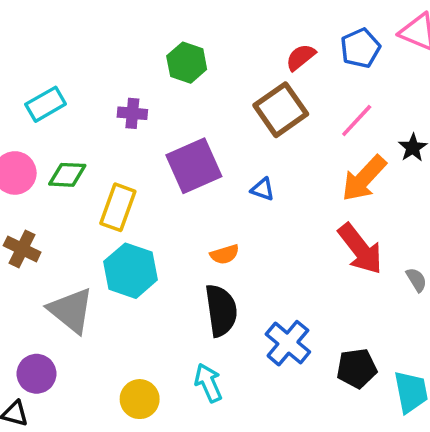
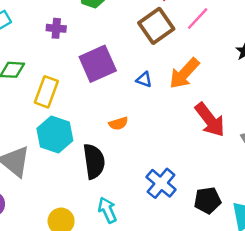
pink line: (357, 121) -> (198, 19), moved
orange arrow: (364, 178) -> (184, 73), moved
black semicircle: (221, 310) -> (94, 161), moved

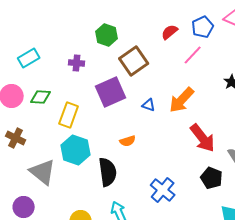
brown square: (156, 26) -> (134, 61), moved
black pentagon: (207, 200) -> (212, 178), moved, turned 30

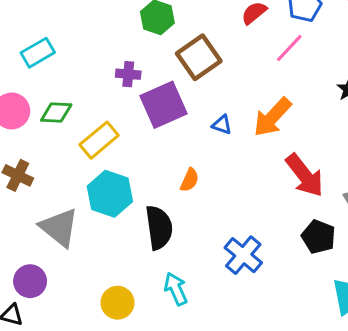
purple cross: (77, 63) -> (128, 74), moved
yellow rectangle: (69, 115) -> (99, 140), turned 30
orange semicircle: (128, 141) -> (190, 180), turned -49

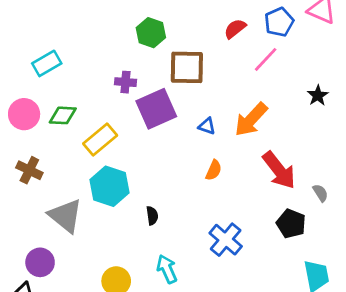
brown square: (199, 57) -> (187, 67), turned 36
orange semicircle: (190, 180) -> (214, 170), moved
black semicircle: (159, 228) -> (152, 216), size x0.5

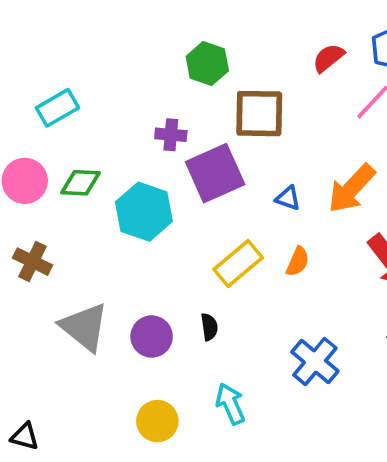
yellow rectangle: (100, 140) -> (238, 263), moved
cyan hexagon: (109, 186) -> (144, 212), moved
purple circle: (40, 262) -> (152, 337), moved

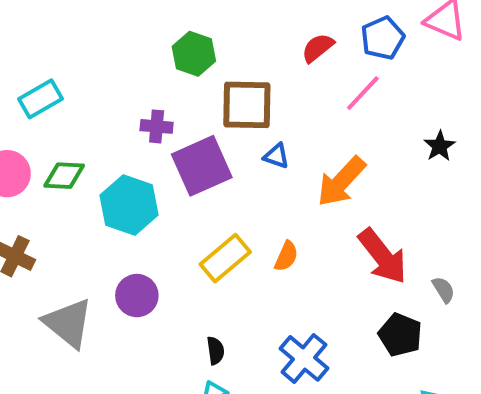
blue triangle: (288, 198) -> (276, 156), moved
black semicircle: (209, 327) -> (215, 351), moved
purple circle: (152, 337) -> (137, 296), moved

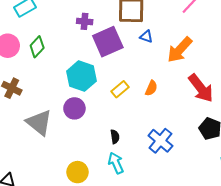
green diamond: (64, 176) -> (37, 47), turned -50
cyan hexagon: (129, 205) -> (82, 76), moved
yellow rectangle: (225, 258) -> (120, 89), size x0.7

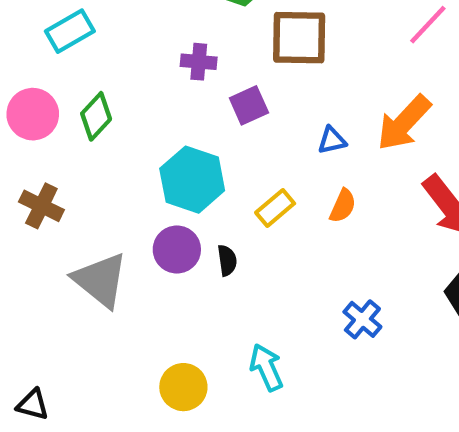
blue triangle: (146, 37) -> (332, 140), moved, turned -32
purple square: (108, 42) -> (249, 105), size x0.6
black semicircle: (115, 137) -> (227, 260), moved
blue cross: (160, 141) -> (362, 319), size x0.7

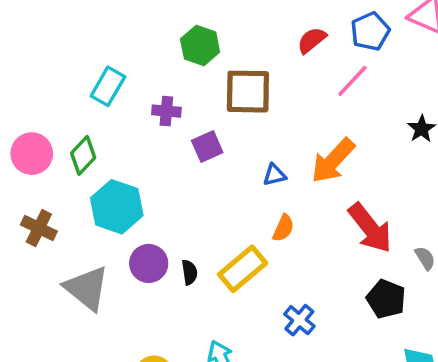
cyan rectangle: (70, 31) -> (108, 86), moved, turned -30
cyan hexagon: (192, 180) -> (117, 207), moved
yellow rectangle: (275, 208) -> (243, 269), moved, size x1.5

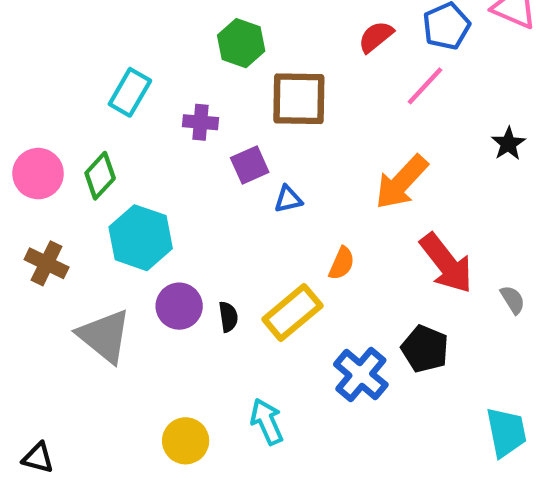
blue triangle: (274, 175) -> (288, 199), moved
black pentagon: (386, 299) -> (425, 349), moved
blue cross: (299, 320) -> (361, 375), size x1.4

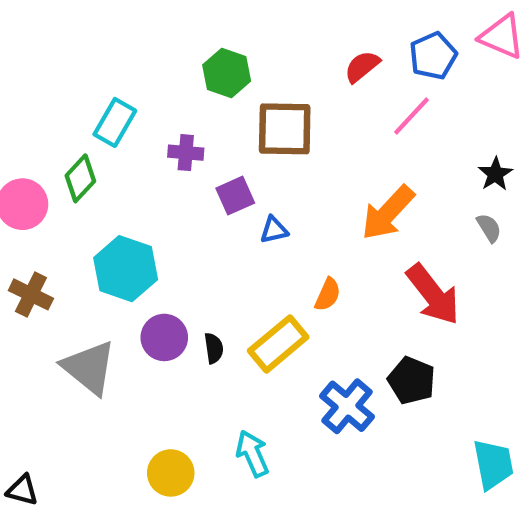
green diamond: (100, 176) -> (80, 178), moved
gray semicircle: (513, 300) -> (489, 228), moved

